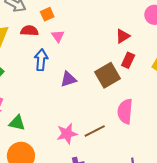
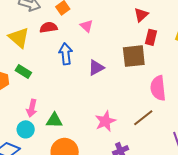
pink triangle: (58, 36) -> (87, 26), moved
brown square: (107, 75) -> (134, 56), turned 35
brown line: (95, 131) -> (143, 118), moved

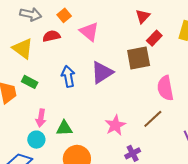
pink triangle: (87, 26) -> (89, 32), size x1.5
red rectangle: (151, 37) -> (154, 38), turned 35
blue arrow: (66, 54) -> (68, 76), moved
purple triangle: (96, 68) -> (102, 72), size x1.4

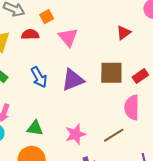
red rectangle: (154, 38) -> (140, 76), moved
blue arrow: (68, 76) -> (39, 77), turned 150
green triangle: (64, 128) -> (35, 128), moved

